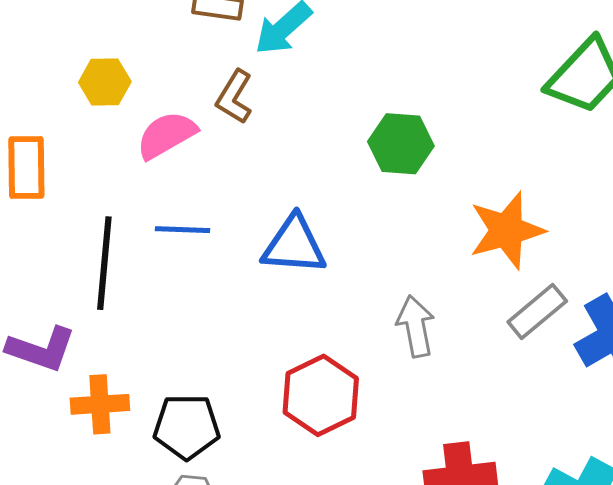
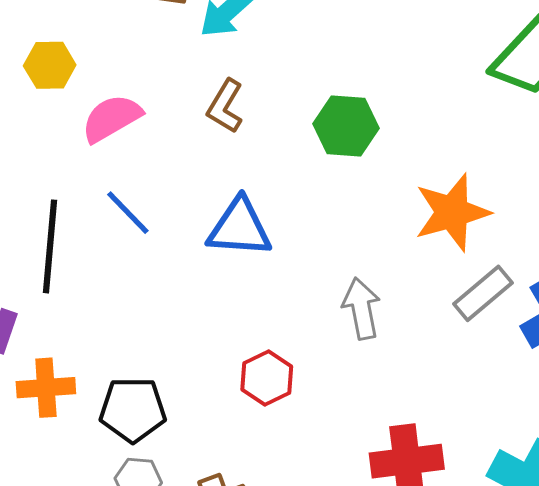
brown L-shape: (234, 97) -> (225, 106), moved
blue line: (182, 230) -> (128, 213), turned 44
red hexagon: (321, 395) -> (267, 378), size x0.7

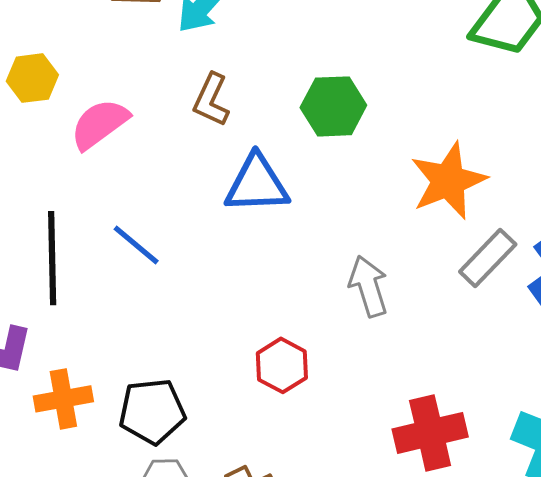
blue line: (128, 213) -> (136, 245), moved
blue triangle: (239, 228) -> (257, 184), moved

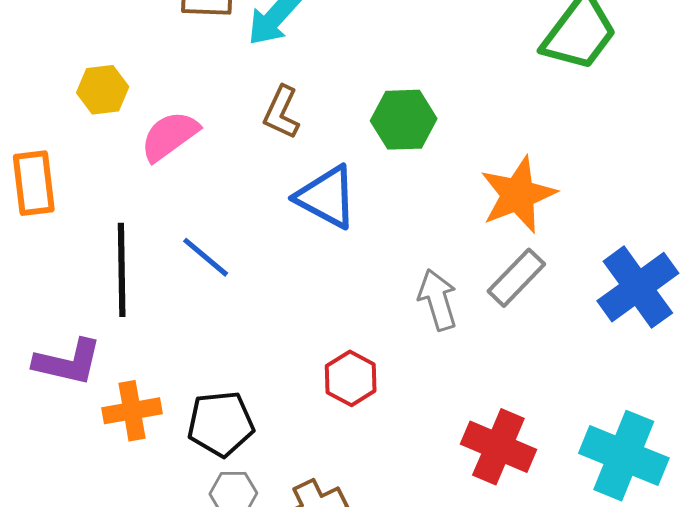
blue triangle: (257, 184) -> (326, 197), turned 30
gray rectangle: (488, 258) -> (516, 278), moved
red cross: (430, 433) -> (498, 447), turned 36

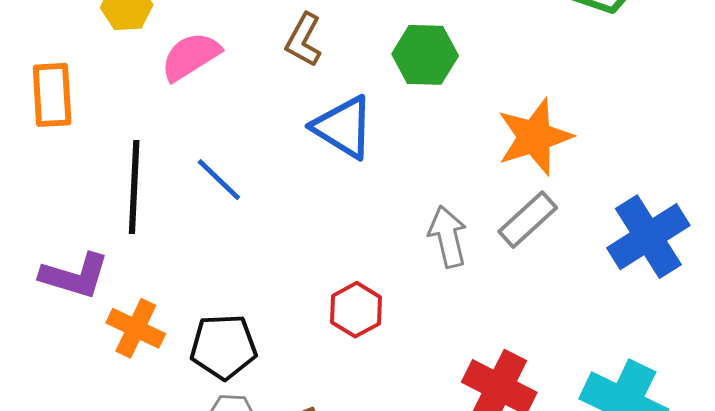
orange cross: (132, 411) -> (136, 328), turned 32

